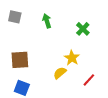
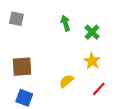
green arrow: (47, 21) -> (65, 23), moved
yellow star: (72, 58) -> (92, 61), moved

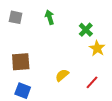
green arrow: (65, 23) -> (50, 17), moved
yellow star: (92, 61) -> (97, 48), moved

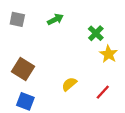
green arrow: (50, 17) -> (55, 19), turned 80
brown square: (21, 62) -> (23, 69), turned 36

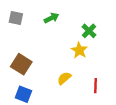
yellow star: (109, 54) -> (79, 50), moved
red line: (103, 92) -> (95, 86), turned -40

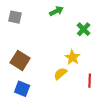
green arrow: (51, 18) -> (56, 11), moved
yellow star: (79, 50) -> (72, 57), moved

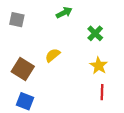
yellow star: (72, 57) -> (99, 66), moved
yellow semicircle: (60, 74) -> (53, 55), moved

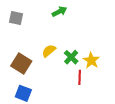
green cross: (95, 33) -> (71, 57), moved
red line: (102, 92) -> (80, 77), moved

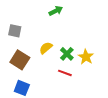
gray square: (16, 18) -> (15, 31), moved
red line: (80, 77) -> (65, 73), moved, turned -72

